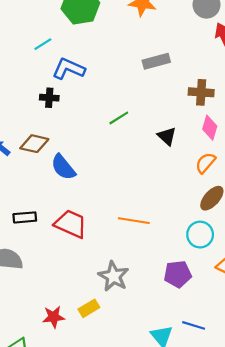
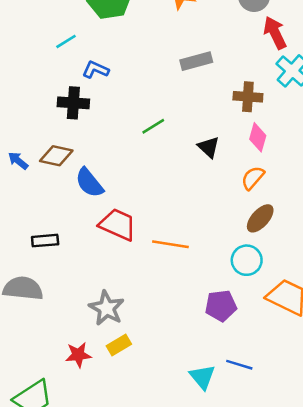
blue L-shape: (69, 69) -> (95, 70), size x0.7
black cross: (49, 98) -> (73, 103), size x1.4
red trapezoid: (71, 224) -> (118, 225), moved
gray star: (113, 276) -> (107, 308), moved

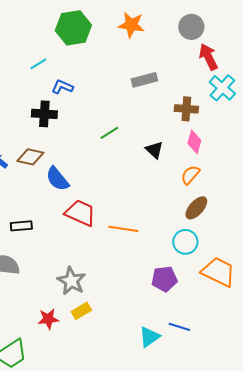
cyan triangle: (202, 377) -> (149, 337), turned 35

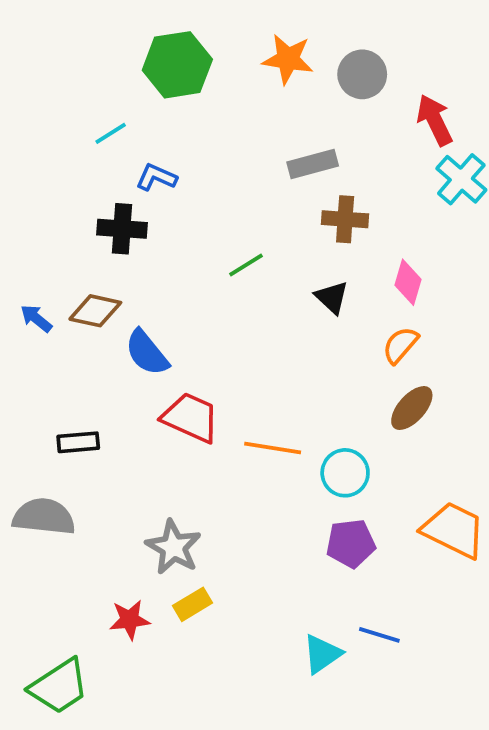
gray circle: (191, 27) -> (362, 74), moved
brown cross: (186, 109) -> (345, 219), moved
cyan circle: (185, 242) -> (345, 473), moved

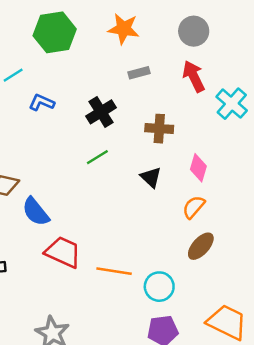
gray circle: (362, 74) -> (194, 31), moved
red arrow: (435, 120) -> (194, 76), moved
gray rectangle: (313, 164) -> (139, 73), moved, size x0.7
black cross: (122, 229) -> (101, 112), moved, turned -36

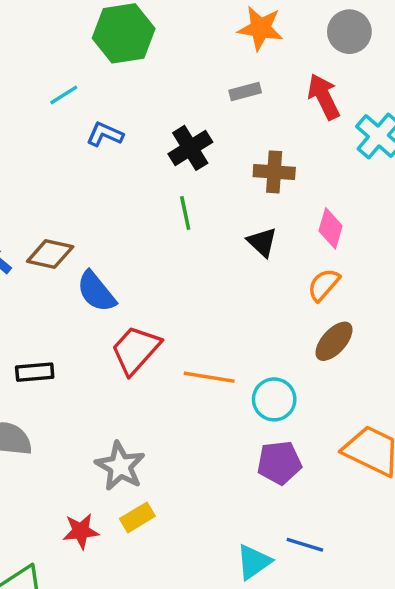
orange star: (124, 29) -> (260, 28), moved
gray circle: (194, 31) -> (349, 32), moved
green line: (97, 157) -> (185, 213), turned -70
red trapezoid: (63, 252) -> (136, 350), turned -72

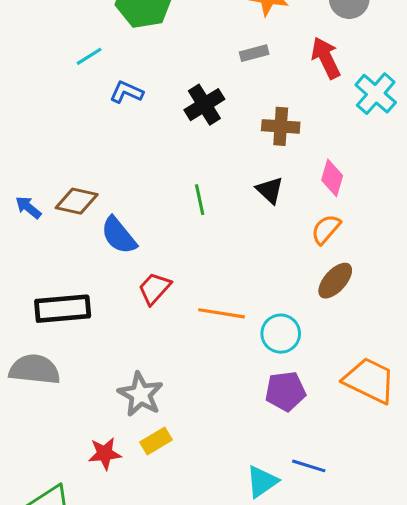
green line: (185, 213) -> (200, 200), moved
red trapezoid: (136, 350) -> (155, 288), size x0.7
black rectangle: (35, 372) -> (63, 309), size x1.6

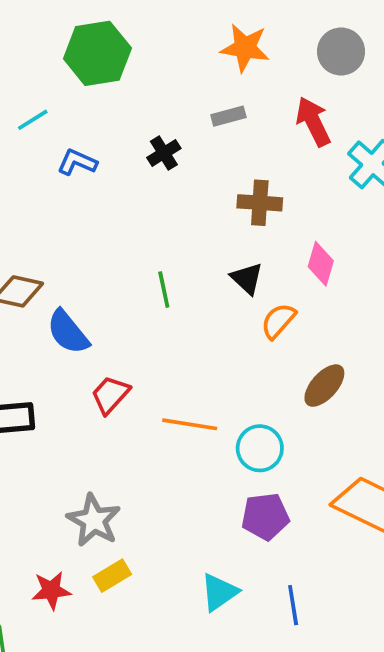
black cross: (204, 105) -> (164, 153), moved, size x0.7
orange semicircle: (326, 229) -> (278, 321), moved
blue line: (309, 466) -> (293, 605), turned 64
cyan triangle: (262, 482) -> (219, 592), moved

